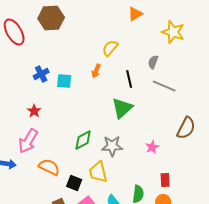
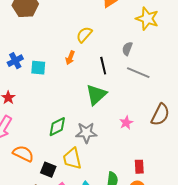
pink star: (152, 147) -> (126, 123), moved

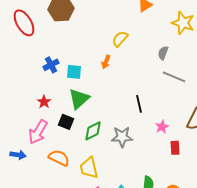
black line: (103, 66) -> (139, 104), moved
green triangle: (96, 95) -> (79, 99), moved
yellow trapezoid: (72, 159) -> (89, 168), moved
red rectangle: (139, 167) -> (175, 148), moved
black square: (48, 170) -> (66, 122), moved

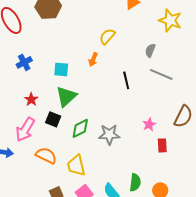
blue cross: (51, 65) -> (24, 62), moved
black line: (139, 104) -> (126, 80), moved

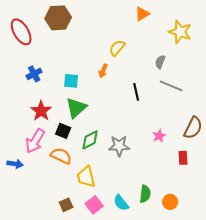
red star: (31, 99) -> (41, 111), size x1.5
red rectangle: (162, 145) -> (183, 158), moved
orange semicircle: (46, 155) -> (61, 156), moved

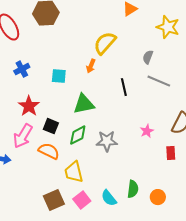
yellow semicircle: (117, 48) -> (105, 43), size x1.4
green triangle: (76, 108) -> (84, 104), moved, turned 30
brown square: (66, 205) -> (54, 200), size x1.5

